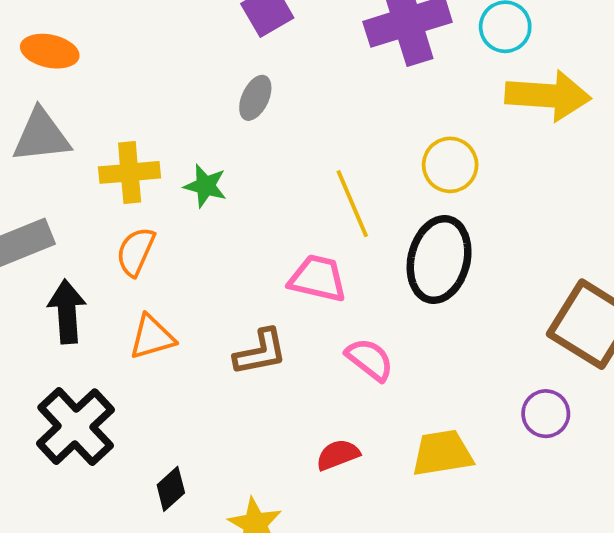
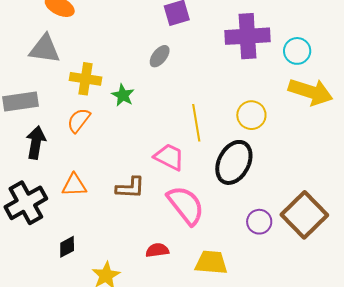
orange triangle: (152, 337) -> (74, 185), moved
pink semicircle: (370, 359) -> (186, 205), size x1.6
purple circle: (546, 414) -> (259, 222), moved

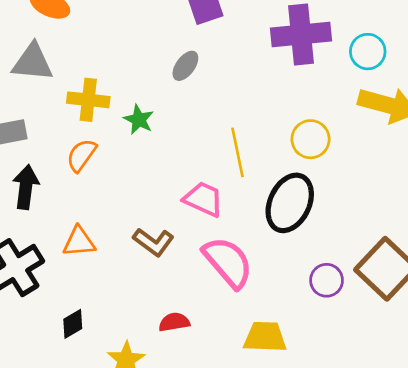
brown L-shape: (130, 188) -> (154, 242), turned 36
red semicircle: (157, 250) -> (174, 322), moved

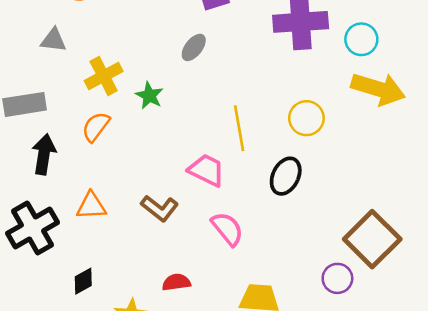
gray triangle: (32, 62) -> (53, 40), size x0.7
yellow cross: (88, 100) -> (104, 76), turned -36
black ellipse: (290, 203) -> (286, 176), size x0.7
pink semicircle: (228, 262) -> (227, 229), size x0.7
purple circle: (327, 280) -> (337, 278), moved

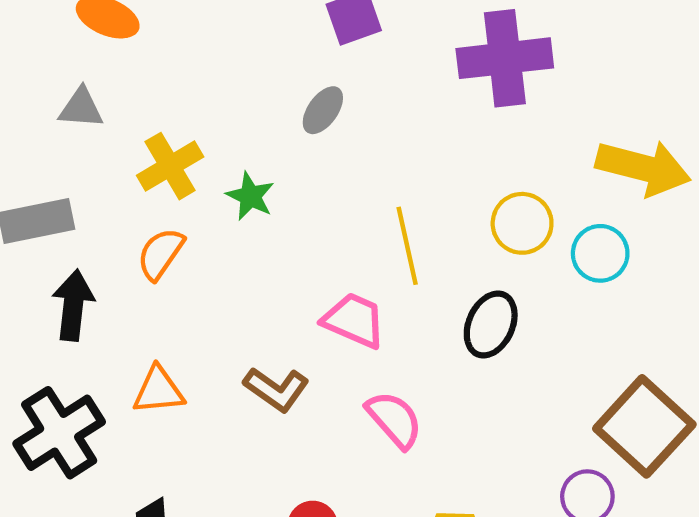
cyan circle: (361, 39) -> (600, 253), moved

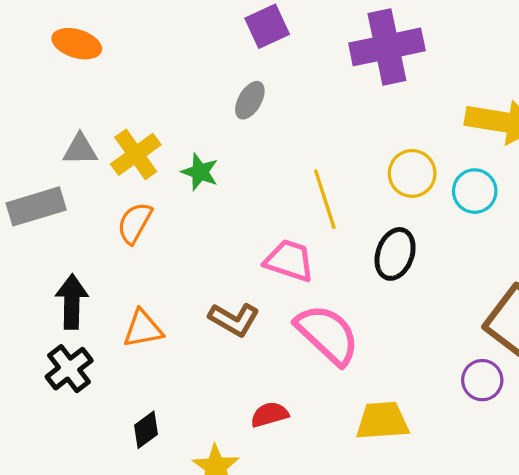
gray triangle: (81, 108) -> (80, 150), moved
black arrow: (73, 305) -> (72, 302), moved
pink semicircle: (394, 420) -> (327, 334), size x1.4
black cross: (59, 433) -> (69, 369), size x0.7

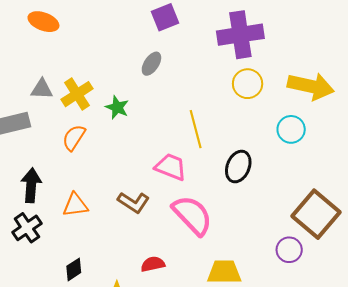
yellow circle: (412, 173) -> (248, 84), moved

